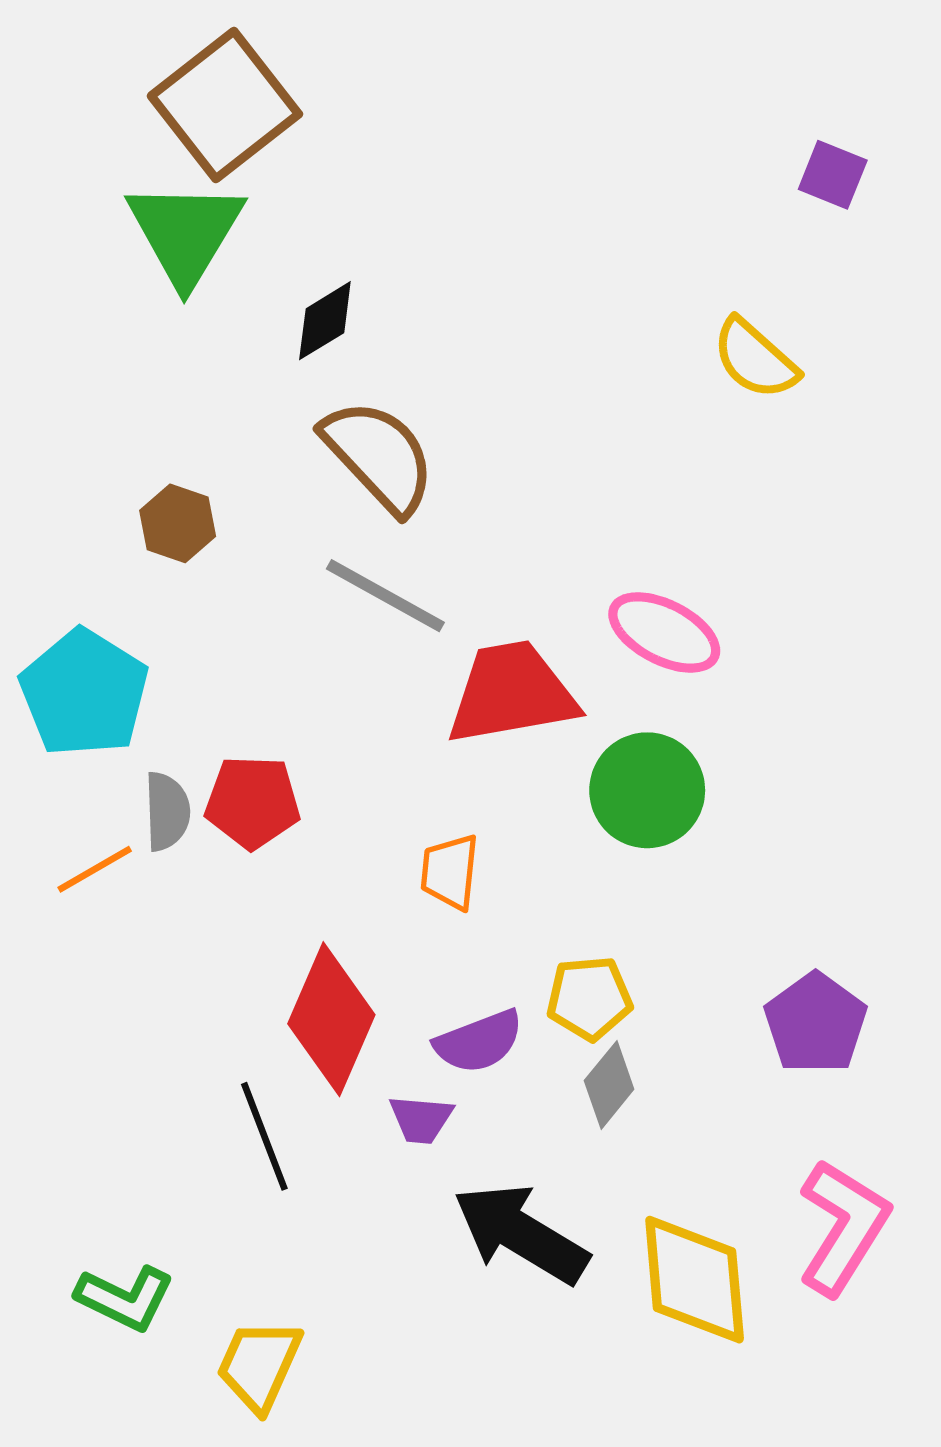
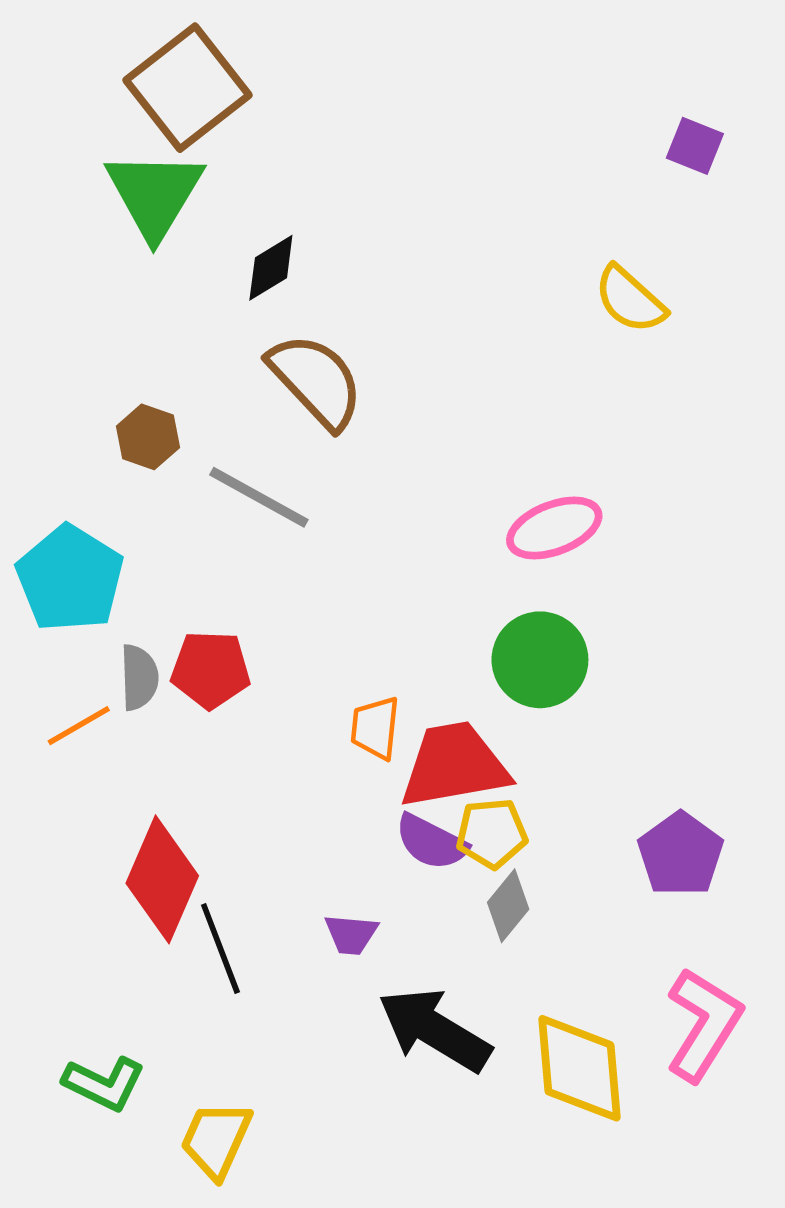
gray line: (385, 596) -> (259, 497), moved
pink ellipse: (664, 632) -> (554, 528), turned -48
red trapezoid: (512, 693) -> (454, 765), moved
red diamond: (331, 1019) -> (162, 879), moved
purple semicircle: (479, 1042) -> (431, 842), moved, turned 48

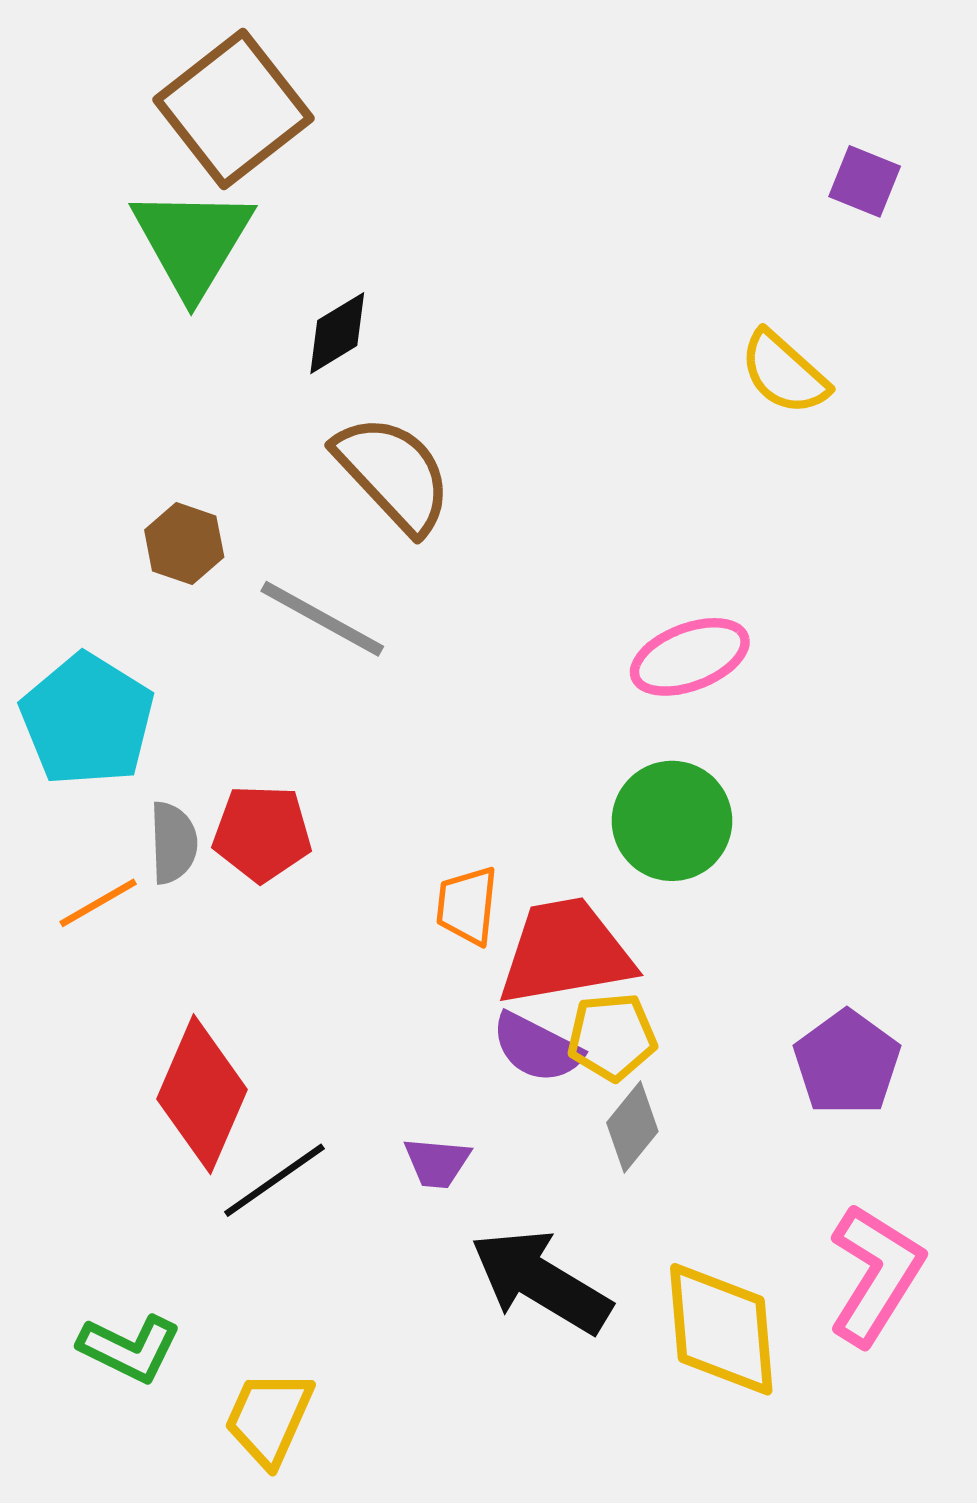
black line: (220, 949) -> (274, 1180), turned 76

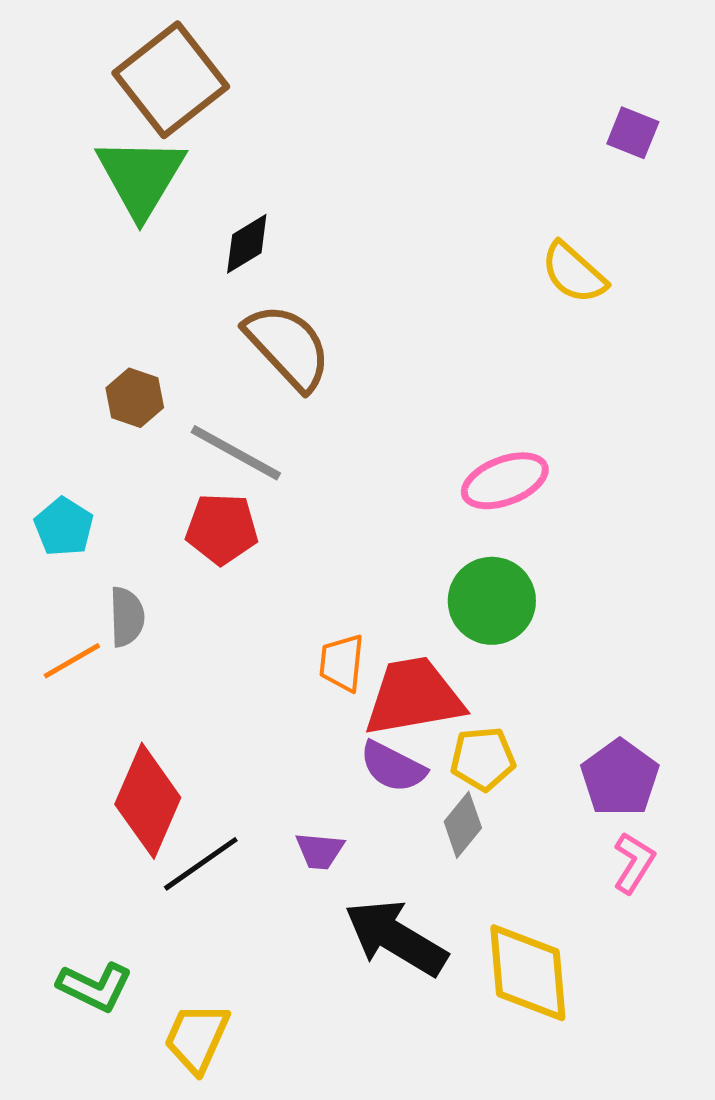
cyan pentagon: (87, 720) -> (64, 527), size x0.6
red pentagon: (262, 833) -> (222, 529), moved
yellow pentagon: (612, 1037) -> (483, 759), moved
pink L-shape: (876, 1275) -> (634, 863), moved, size x0.6

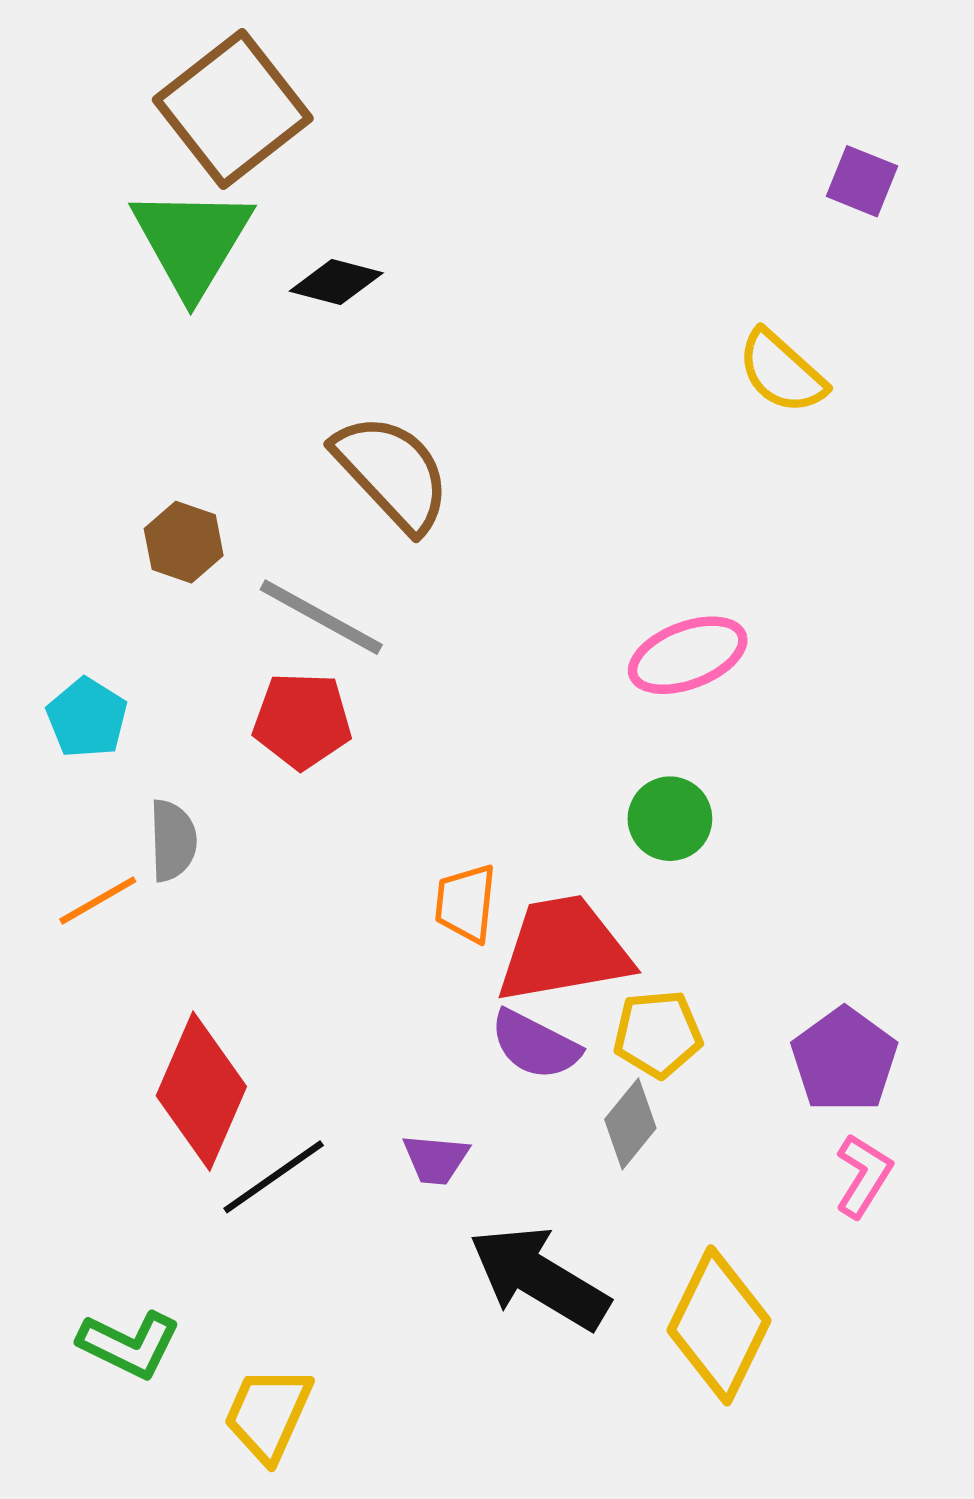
black diamond: (247, 244) -> (336, 282), moved, turned 46
green circle: (492, 601) -> (670, 819), size x0.7
yellow diamond: (528, 973) -> (719, 1325), turned 31

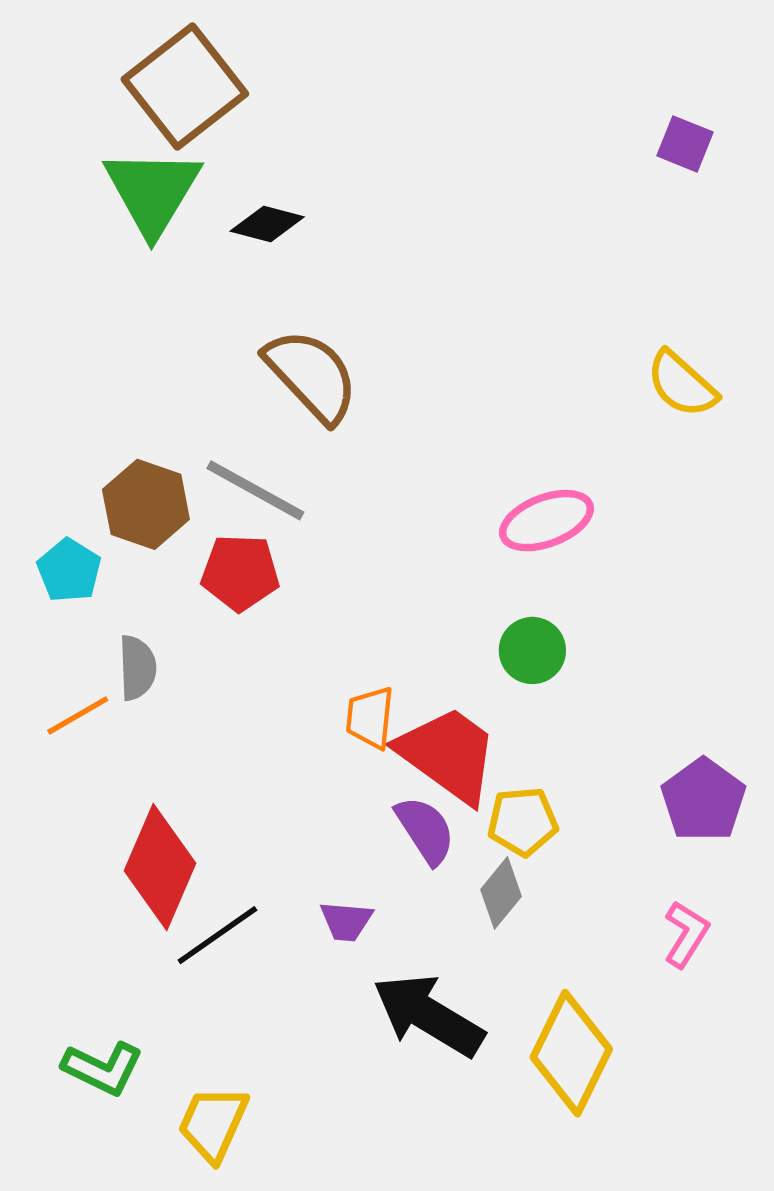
yellow semicircle: (782, 372) -> (682, 384), moved
brown hexagon: (184, 542) -> (146, 504), moved, size x1.4
red trapezoid: (564, 949) -> (448, 754), turned 46
purple semicircle: (535, 1045) -> (425, 830), turned -150
purple pentagon: (844, 1060) -> (703, 800), moved

